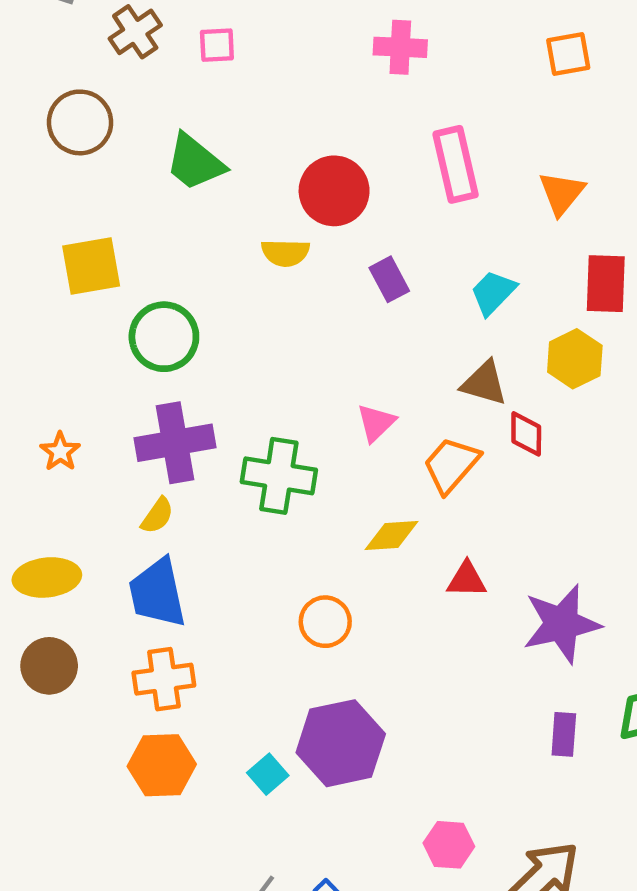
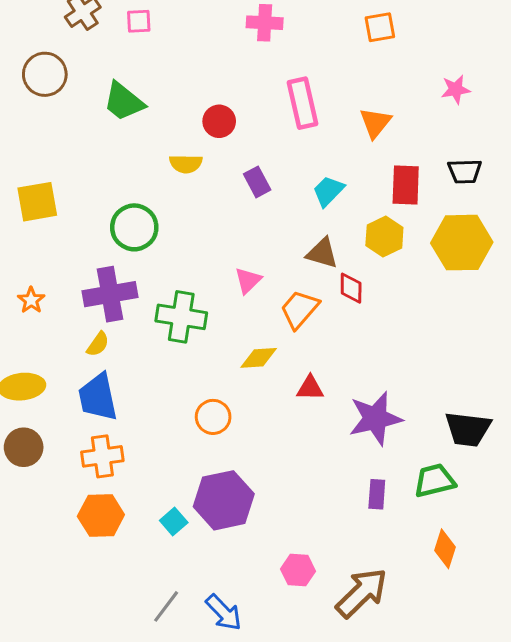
red circle: (334, 191) -> (219, 121), size x0.7
yellow square: (91, 266) -> (37, 202), moved
green circle: (164, 337) -> (134, 227), moved

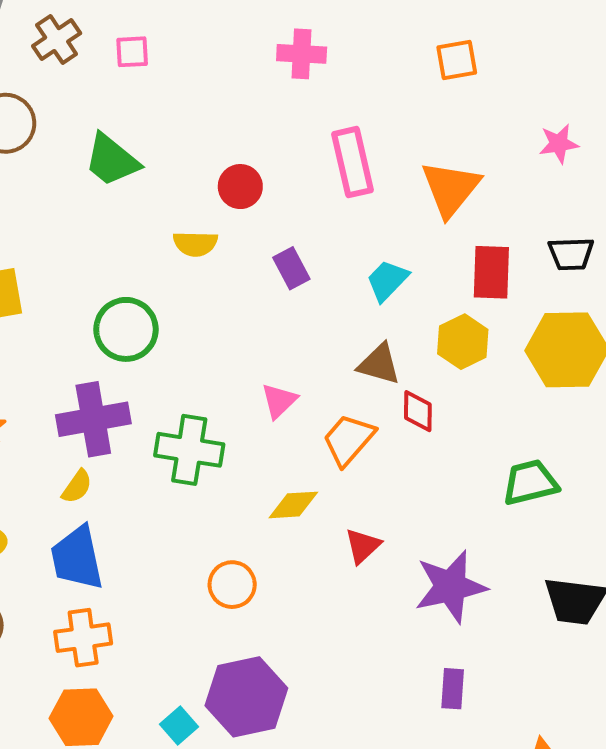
orange triangle: (375, 123) -> (451, 189), size x1.4
red triangle: (310, 388) -> (363, 546), turned -44
green trapezoid: (434, 481) -> (530, 483), moved

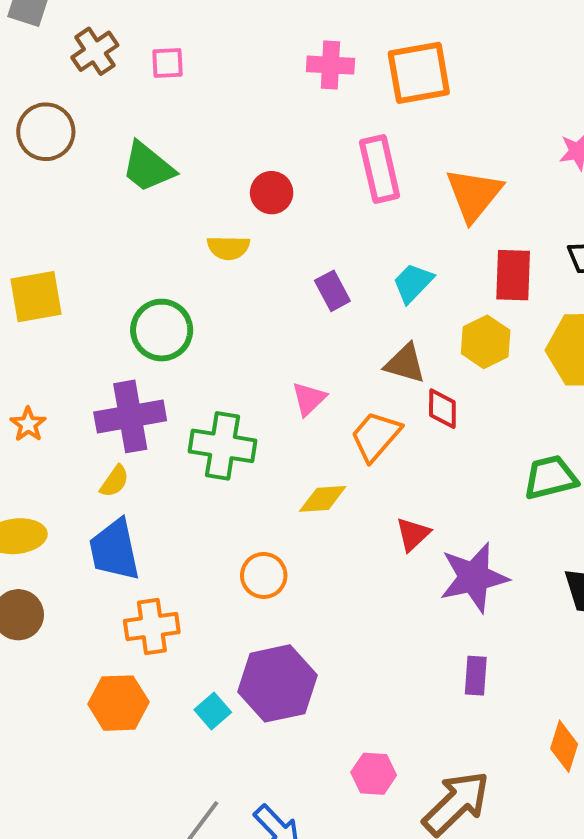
orange square: (457, 60) -> (419, 73), moved, size x1.6
purple rectangle: (291, 268) -> (332, 291), moved
red triangle: (363, 546) -> (413, 534), moved
orange cross: (83, 638) -> (152, 627), moved

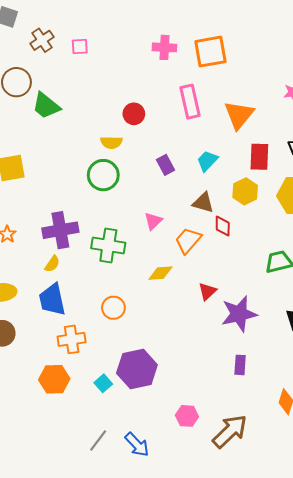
green trapezoid: (148, 167) -> (46, 106), moved
green circle: (162, 330) -> (103, 175), moved
orange circle: (264, 575) -> (113, 308), moved

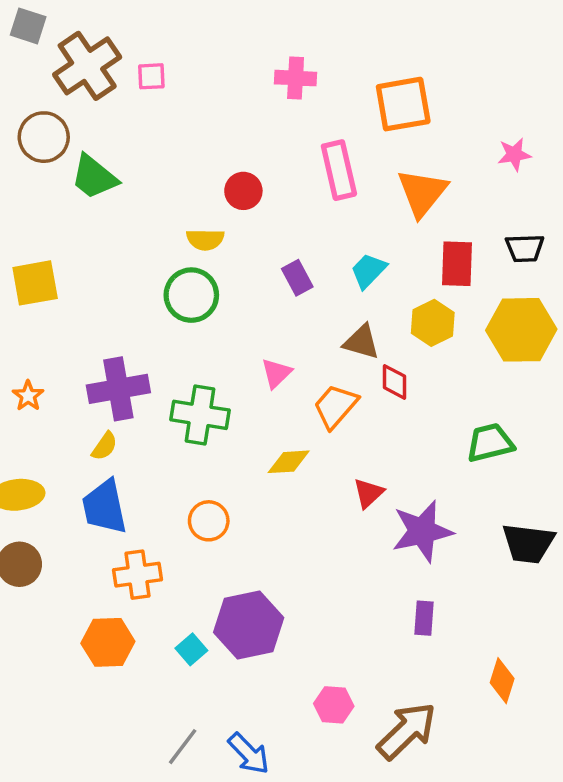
brown cross: (42, 40) -> (87, 66), size x1.6
orange square: (210, 52) -> (403, 104), moved

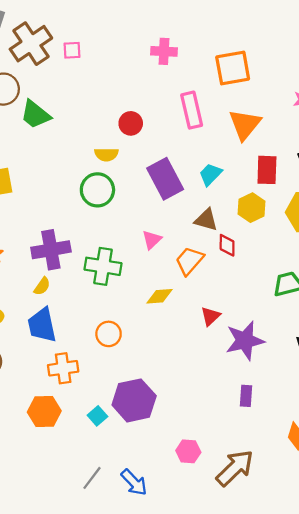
purple rectangle: (297, 278) -> (165, 179), size x1.8

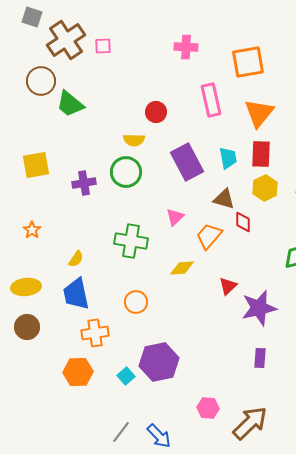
red rectangle: (267, 170) -> (261, 154), moved
cyan trapezoid: (210, 174) -> (228, 158), turned 125
purple cross: (51, 250) -> (84, 183), moved, size x0.7

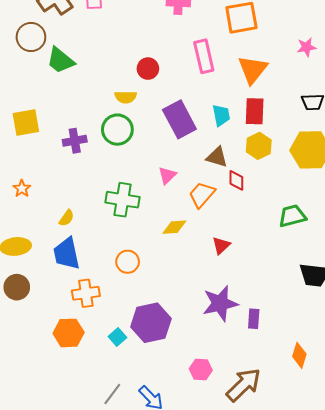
purple star: (259, 308) -> (220, 303), moved

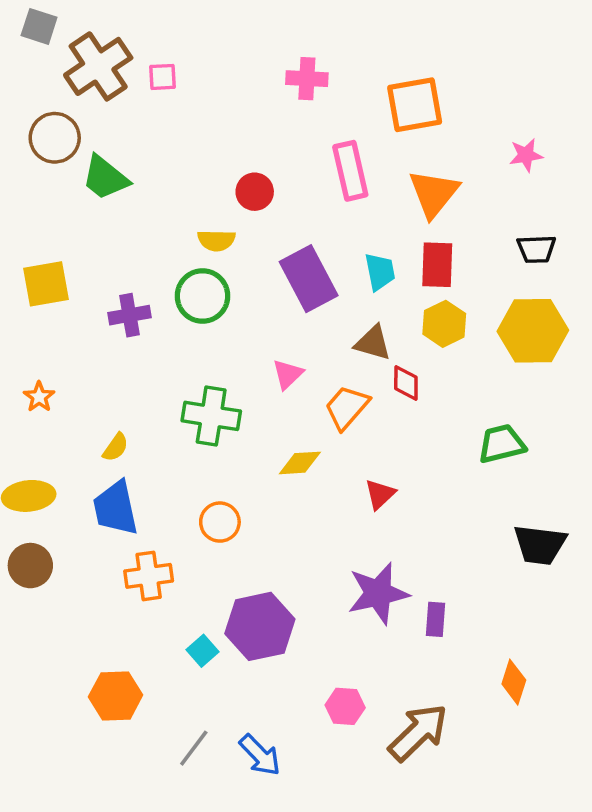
orange hexagon: (69, 333) -> (116, 696), moved

